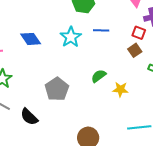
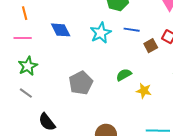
brown square: (135, 50) -> (151, 46), moved
black semicircle: (29, 117) -> (47, 122), moved

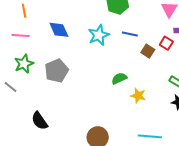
brown square: (151, 46) -> (148, 51), turned -32
gray pentagon: (81, 83) -> (57, 71), moved
gray line: (26, 93) -> (10, 87), moved

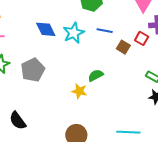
blue diamond: (59, 30) -> (46, 29), moved
yellow star: (138, 96) -> (79, 91), moved

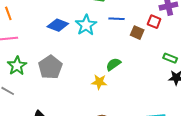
blue diamond: (46, 29) -> (58, 25), turned -35

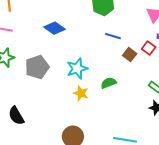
cyan star: (86, 25) -> (77, 69), moved
green semicircle: (113, 64) -> (109, 83), moved

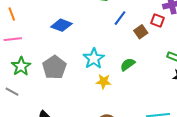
blue line: (113, 36) -> (120, 18), turned -56
brown square: (130, 55) -> (141, 32), turned 32

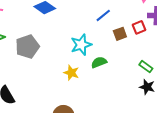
red square: (158, 21) -> (139, 27), turned 32
cyan star: (94, 59) -> (81, 45), moved

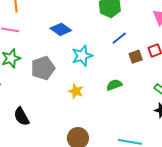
cyan star: (81, 45) -> (82, 56), moved
yellow star: (71, 73) -> (76, 91), moved

